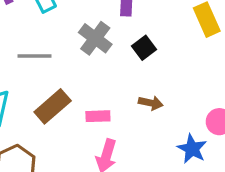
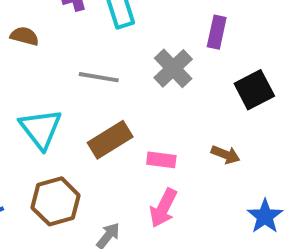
black square: (144, 48) -> (254, 90), moved, size x1.4

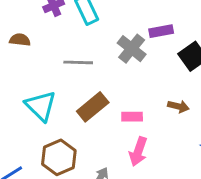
purple rectangle: (217, 32) -> (161, 31), moved, turned 75

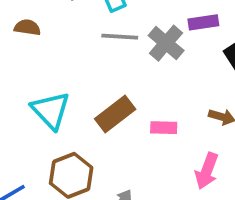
gray line: (78, 62) -> (120, 37), moved
pink arrow: (138, 152) -> (207, 171), moved

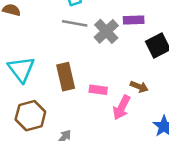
brown rectangle: (115, 114) -> (66, 77), turned -72
pink arrow: (207, 171) -> (122, 108), moved

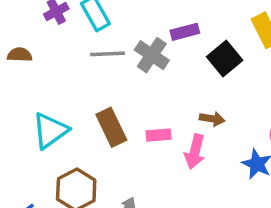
cyan triangle: (21, 69) -> (50, 131), turned 44

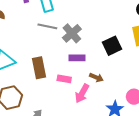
purple rectangle: (185, 32) -> (77, 58), moved

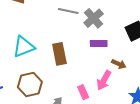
pink rectangle: (64, 79) -> (83, 92), moved, turned 56

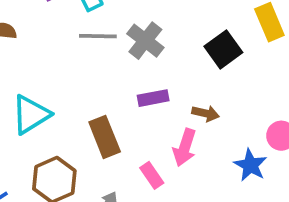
purple rectangle: (99, 44) -> (153, 98), moved
brown rectangle: (59, 54) -> (105, 137), moved

